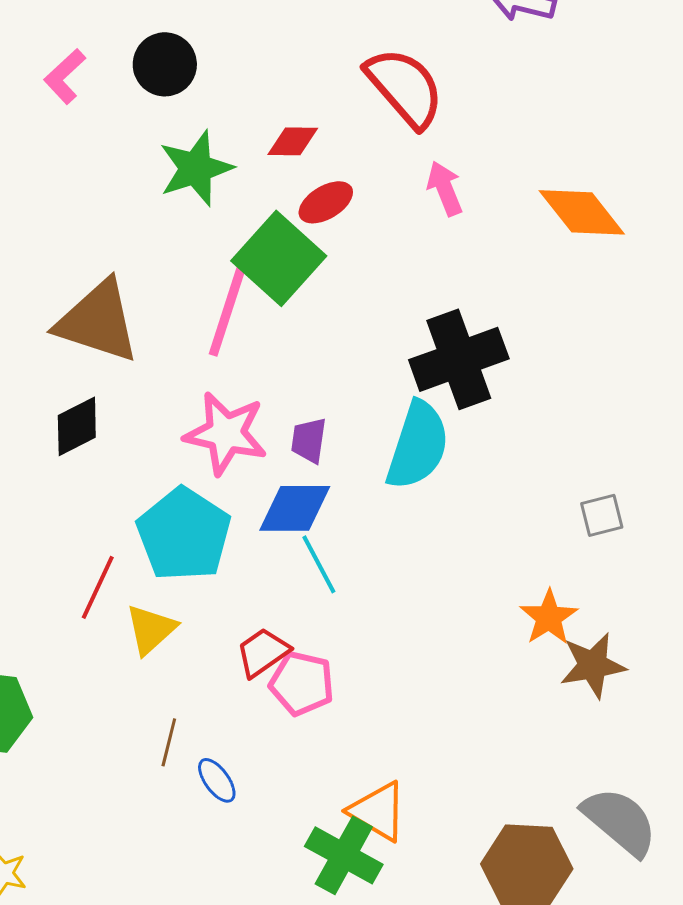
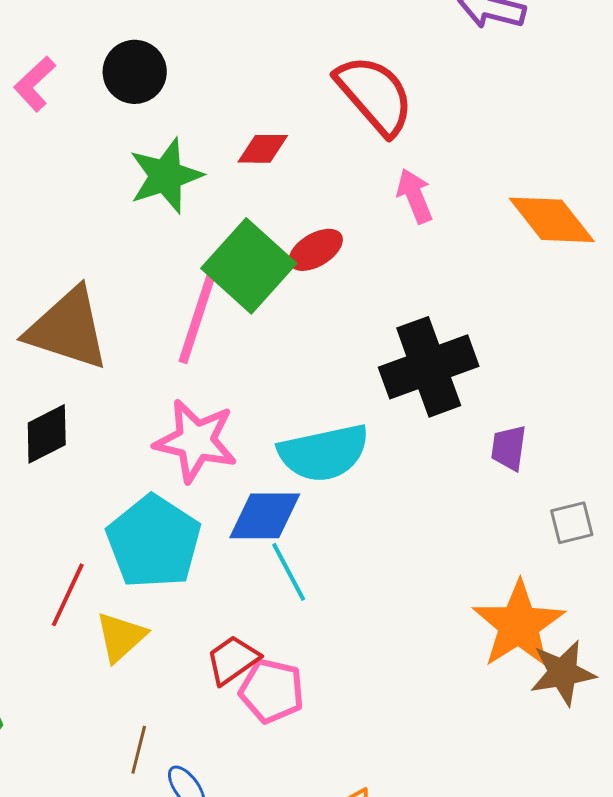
red ellipse: (326, 202) -> (316, 250), moved
purple trapezoid: (309, 440) -> (509, 448), moved
cyan semicircle: (418, 445) -> (324, 453), moved, turned 60
orange star: (549, 617) -> (519, 625), size x1.6

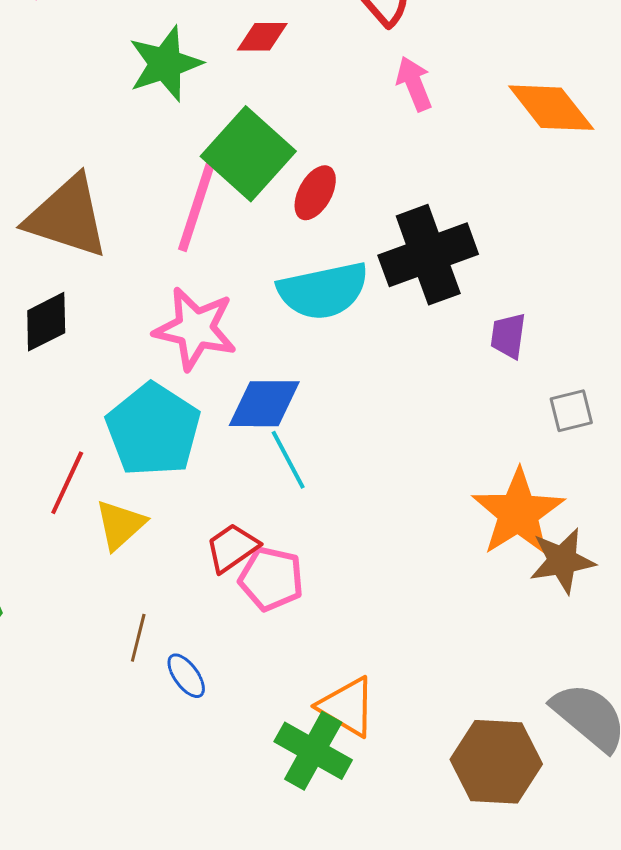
red ellipse: (316, 250) -> (315, 193), moved, turned -30
cyan semicircle: (324, 453) -> (323, 291), moved

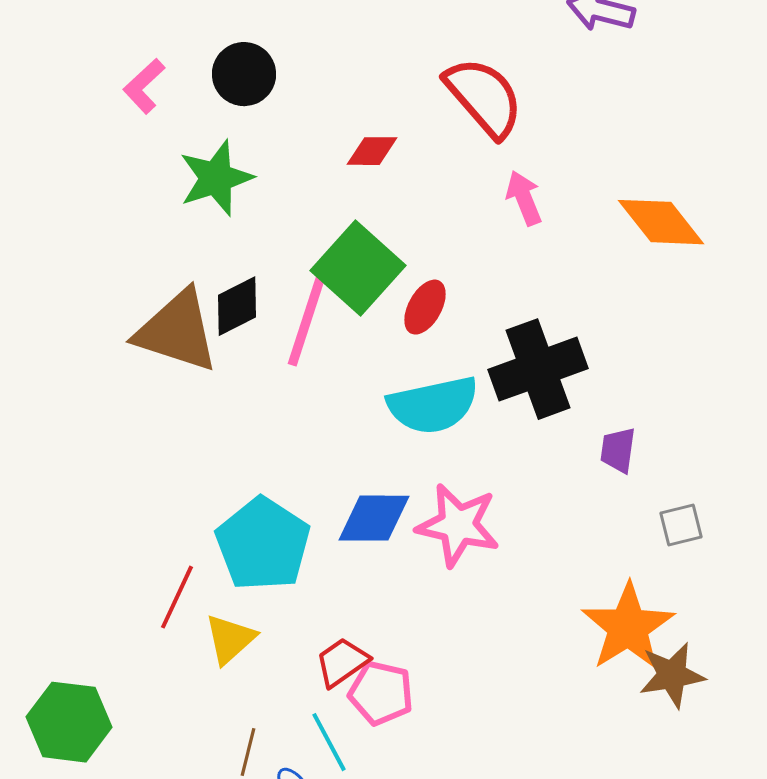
green star: (165, 64) -> (216, 178), moved
black diamond: (46, 322) -> (237, 306), moved
pink star: (195, 329) -> (458, 525), moved
cyan line: (288, 460) -> (329, 742), moved

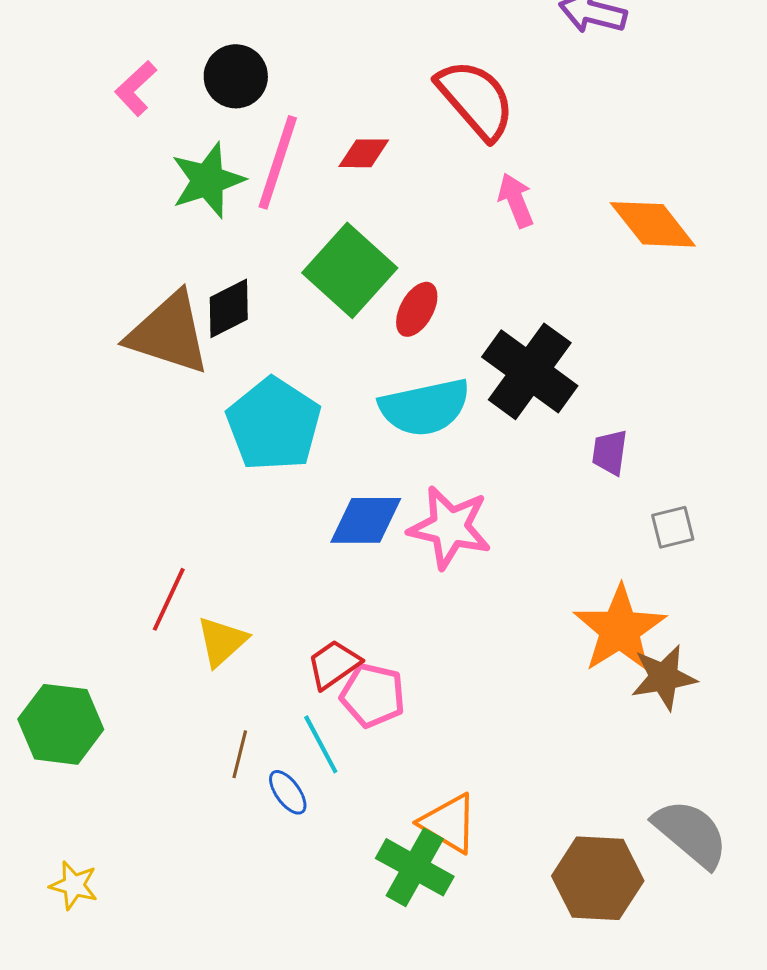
pink line: (307, 319) -> (278, 162), moved
black cross: (538, 369) -> (530, 371), turned -34
cyan pentagon: (263, 544) -> (274, 424), moved

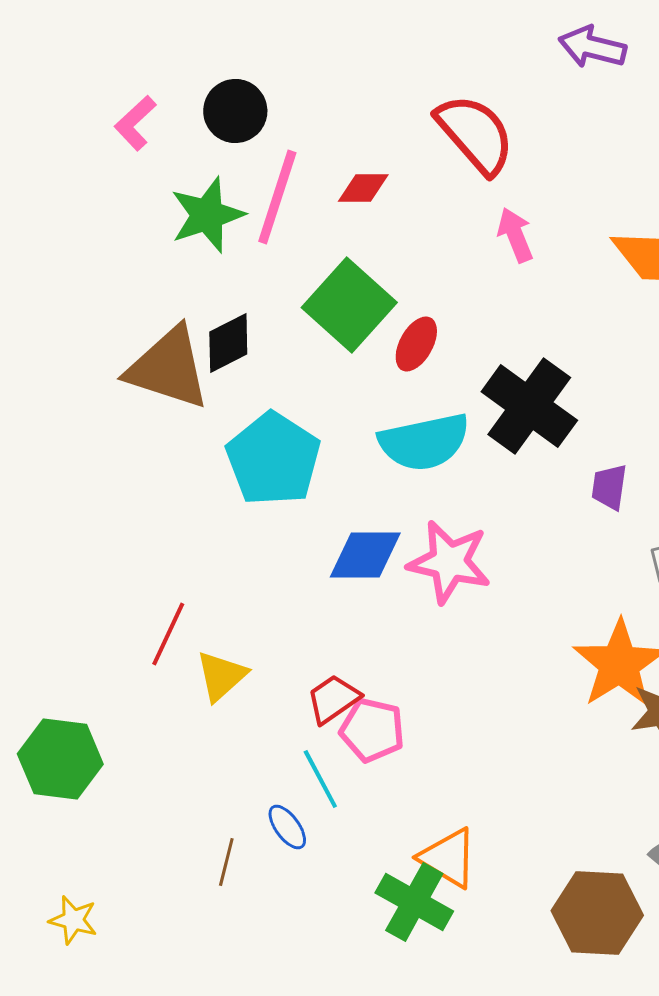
brown line: (240, 754) -> (226, 862), moved

